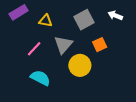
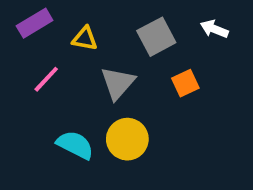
pink line: (34, 49) -> (46, 79), moved
yellow circle: (80, 65) -> (127, 139), moved

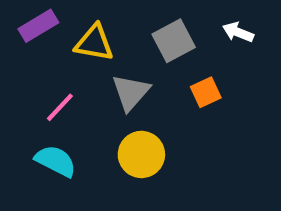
yellow triangle: (85, 39) -> (94, 43), size x1.4
pink line: (46, 79) -> (60, 107), moved
cyan semicircle: (75, 145) -> (56, 161), moved

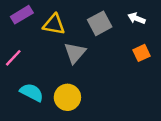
orange square: (206, 92) -> (141, 53), moved
pink line: (60, 107) -> (13, 58), moved
yellow circle: (141, 154) -> (67, 97), moved

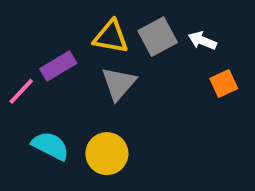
purple rectangle: (22, 15) -> (58, 66), moved
white arrow: (137, 18) -> (202, 41), moved
yellow triangle: (54, 25) -> (111, 37), moved

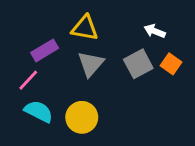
gray square: (158, 37) -> (138, 64), moved
orange square: (224, 83) -> (171, 64), turned -30
pink line: (21, 91) -> (28, 80), moved

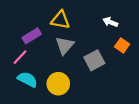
gray square: (138, 64) -> (94, 60), moved

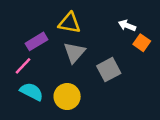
orange square: (122, 45) -> (142, 43), moved

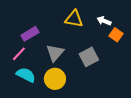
yellow triangle: (70, 23) -> (74, 19), moved
gray triangle: (74, 52) -> (55, 53), moved

